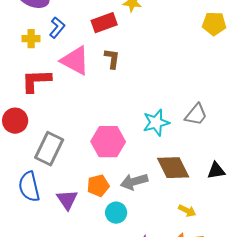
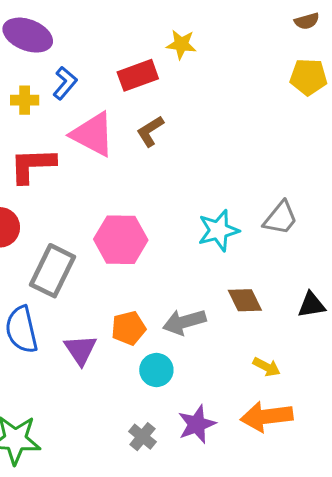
brown L-shape: (112, 59) -> (150, 131), turned -130
pink hexagon: (108, 142) -> (121, 240), moved
brown diamond: (173, 168) -> (245, 300), size x0.7

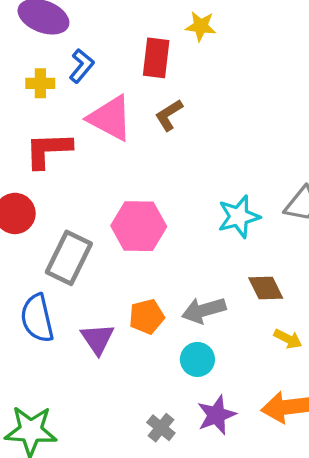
red rectangle: (138, 75) -> (156, 58), turned -63
yellow arrow: (267, 367) -> (288, 339), moved
cyan circle: (156, 370) -> (197, 359), moved

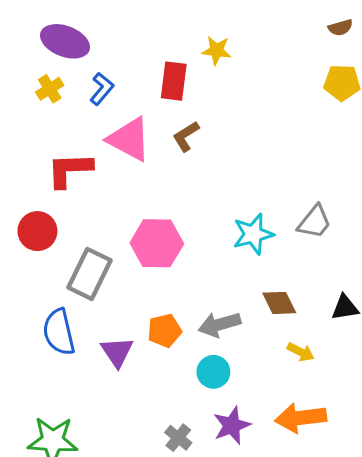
yellow cross: (40, 83) -> (50, 89), moved, turned -32

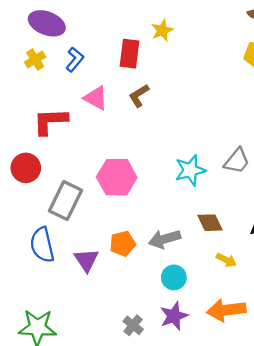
yellow star: (216, 50) -> (162, 30), turned -30
pink triangle: (129, 139) -> (96, 98), size x0.7
cyan circle: (213, 372) -> (174, 277), moved

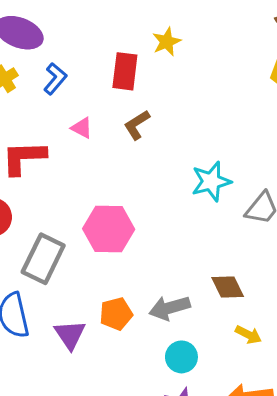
pink triangle: (96, 98) -> (82, 128), size x0.7
cyan star: (190, 170) -> (211, 181), moved

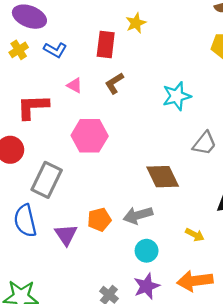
blue L-shape: (55, 79) -> (55, 50), turned 80
cyan star: (211, 181) -> (177, 96), moved
pink hexagon: (109, 229) -> (90, 136), moved
brown diamond: (228, 287) -> (163, 177), moved, size x1.4

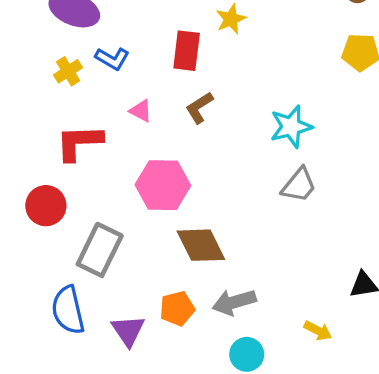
yellow cross: (19, 50) -> (68, 71), moved
gray trapezoid: (205, 143) -> (299, 185), moved
brown diamond: (163, 177) -> (201, 245), moved

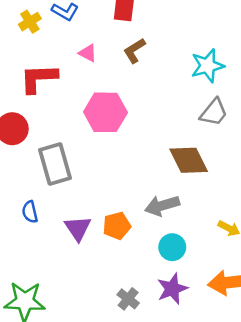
brown diamond: (201, 245) -> (189, 160), moved
gray rectangle: (100, 250) -> (55, 164), turned -42
orange pentagon: (177, 308) -> (117, 226), moved
blue semicircle: (68, 310) -> (30, 212), size x0.6

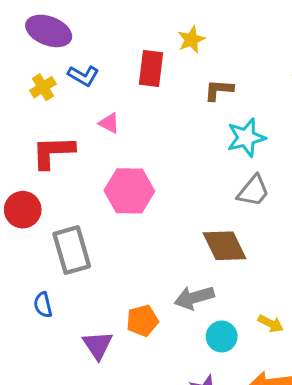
brown L-shape: (134, 51) -> (219, 90), moved, turned 36
purple triangle: (78, 228) -> (98, 345), moved
cyan circle: (172, 247) -> (222, 337), moved

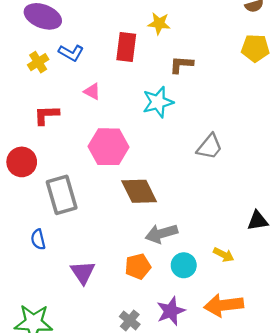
yellow star: (191, 40) -> (159, 23), turned 30
cyan star: (246, 138) -> (158, 102), moved
red L-shape: (53, 152) -> (46, 115), size x0.7
brown diamond: (225, 246) -> (139, 191), moved
orange pentagon: (142, 321) -> (138, 266), moved

